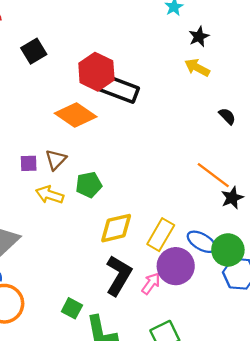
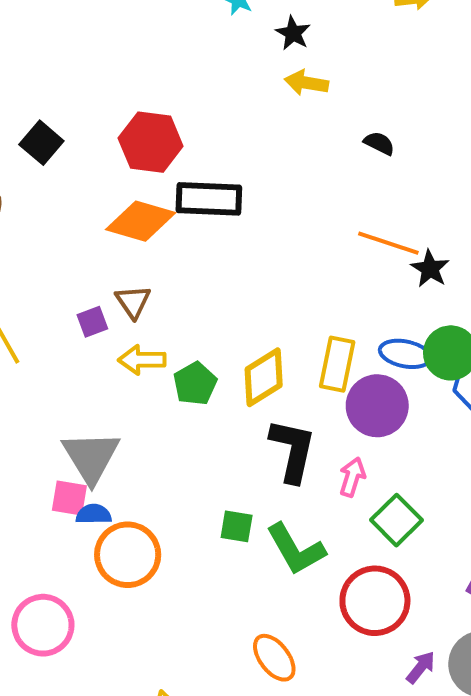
black rectangle: (119, 89) -> (209, 199), moved
green pentagon: (89, 185) -> (195, 384), moved
pink arrow: (151, 284) -> (352, 477), moved

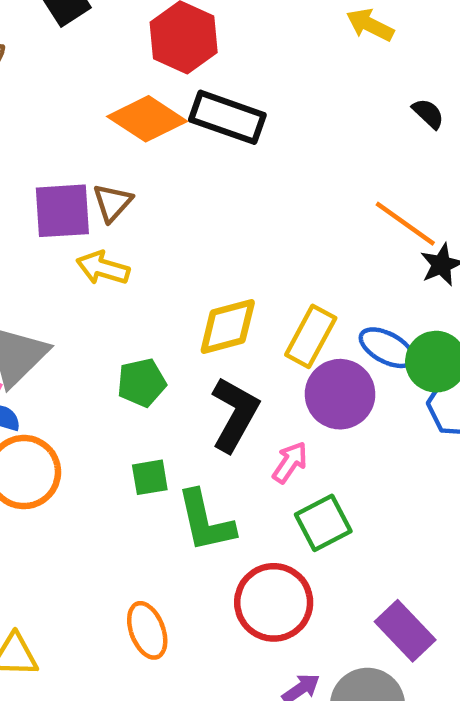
purple square: (92, 322) -> (62, 211), size x1.8
green pentagon: (195, 384) -> (142, 383), moved
green square: (237, 526) -> (150, 477), turned -36

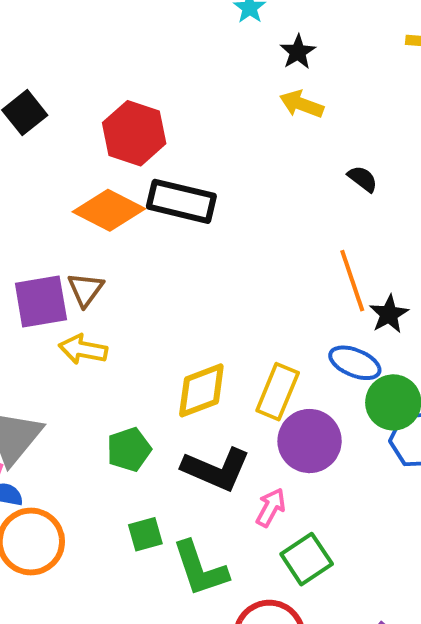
orange line: (405, 224) -> (352, 281), turned 42
blue ellipse: (387, 348) -> (355, 363), moved
black L-shape: (235, 414) -> (216, 469), turned 90

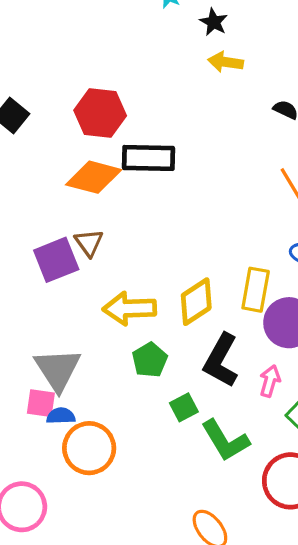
yellow arrow: (83, 349) -> (129, 308), moved, size x1.4
black L-shape: (216, 469) -> (221, 360), turned 108
green square: (145, 534) -> (184, 407), moved

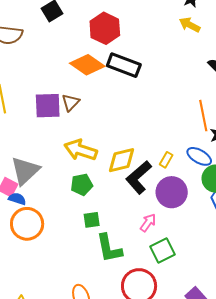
yellow rectangle: (256, 290) -> (166, 160), moved, size x0.6
black L-shape: (221, 360) -> (139, 177), moved

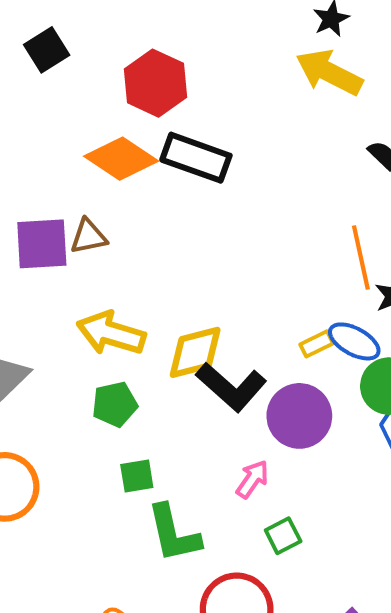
yellow arrow: (190, 25) -> (329, 72), size x1.5
brown triangle: (71, 103) -> (89, 237), turned 36
yellow rectangle: (166, 160) -> (317, 344), moved, turned 35
black L-shape: (139, 177) -> (231, 387), turned -96
green square: (162, 251) -> (283, 536), size x0.7

